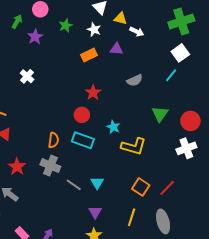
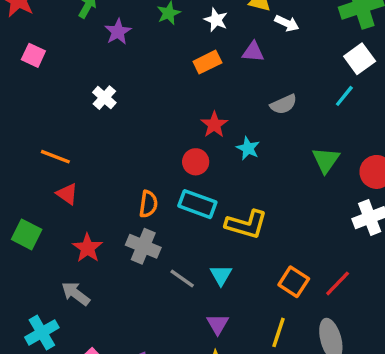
cyan star: (113, 127) -> (248, 148), moved
yellow L-shape: (134, 146) -> (246, 224), moved

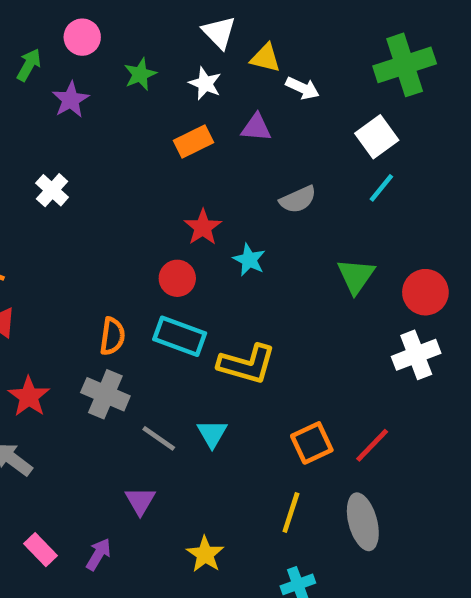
white square: (360, 59) -> (377, 137), moved
orange square: (294, 282) -> (312, 443), turned 32
purple triangle: (218, 324) -> (140, 501), moved

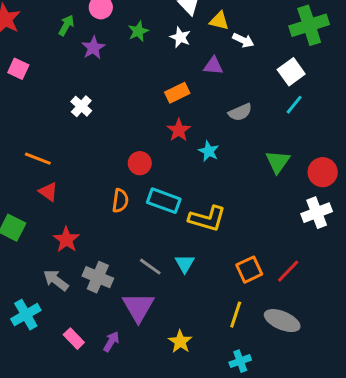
orange rectangle: (194, 141) -> (177, 93), moved
red circle: (177, 278) -> (140, 163), moved
gray cross: (105, 394) -> (98, 277), moved
purple triangle: (140, 501) -> (138, 307), size x1.6
gray ellipse: (363, 522) -> (282, 321), turned -52

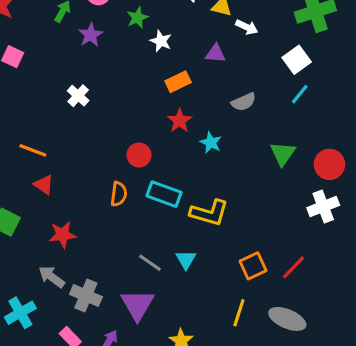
white star: (180, 37) -> (161, 41), moved
red star: (66, 240) -> (63, 235), turned 30
gray cross: (98, 277) -> (86, 296), moved

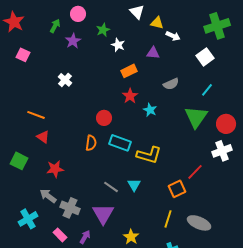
cyan line: (300, 94) -> (207, 90), moved
green triangle: (283, 153) -> (196, 117), size x1.4
red line: (294, 267) -> (195, 172), moved

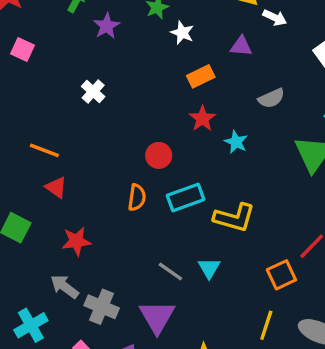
cyan rectangle: (120, 143) -> (186, 197), turned -40

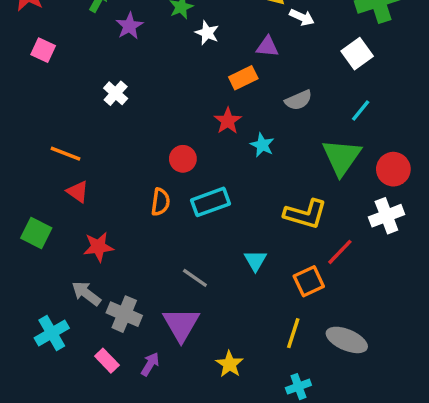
orange rectangle: (201, 76) -> (243, 78), moved
yellow L-shape: (234, 218) -> (305, 214), moved
cyan triangle: (209, 268) -> (255, 261), moved

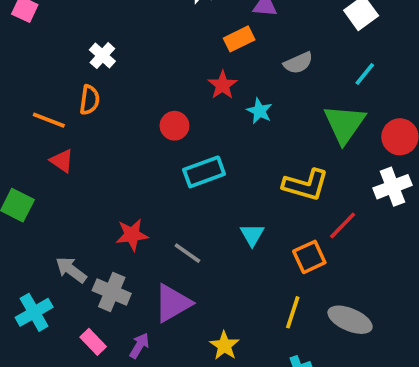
orange semicircle: (160, 202) -> (89, 100), moved
red star: (98, 247) -> (132, 235), moved
purple triangle: (181, 324) -> (173, 303), turned 30

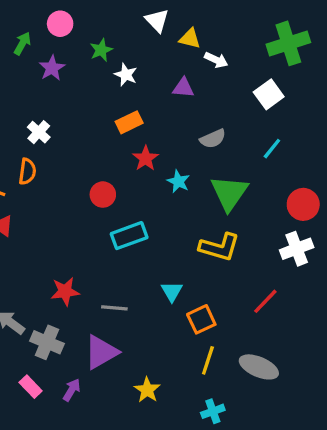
orange rectangle: (239, 39) -> (129, 122), moved
green triangle: (344, 124) -> (229, 193), moved
red line: (343, 225) -> (265, 301), moved
gray line: (187, 253) -> (114, 308), turned -30
orange square: (309, 257) -> (201, 319), moved

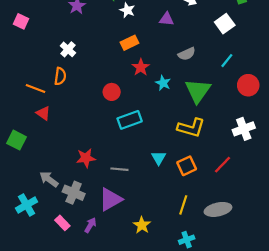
red circle: (303, 204) -> (248, 85), moved
orange square: (201, 319) -> (187, 166), moved
gray ellipse: (259, 367) -> (218, 209), turned -35

